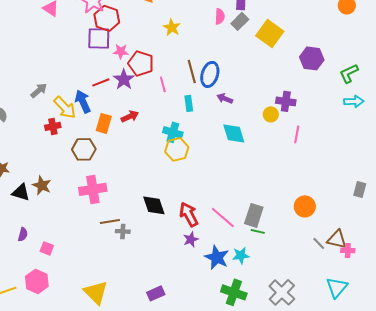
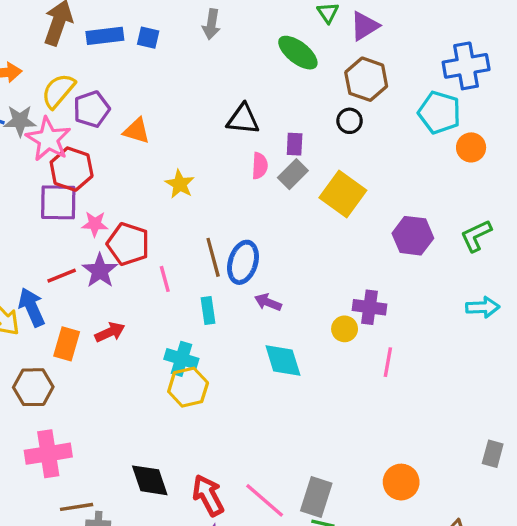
green L-shape: (349, 73) -> (476, 236), moved

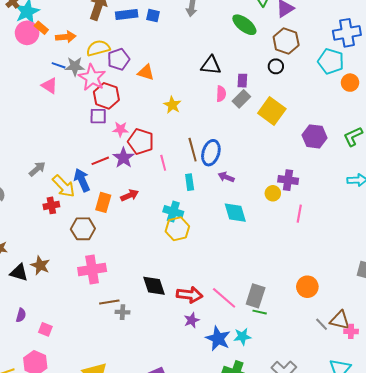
yellow semicircle: (58, 91) -> (98, 48), turned 35
purple square: (58, 202) -> (98, 116), size x0.7
red arrow: (208, 495) -> (190, 295), turned 125

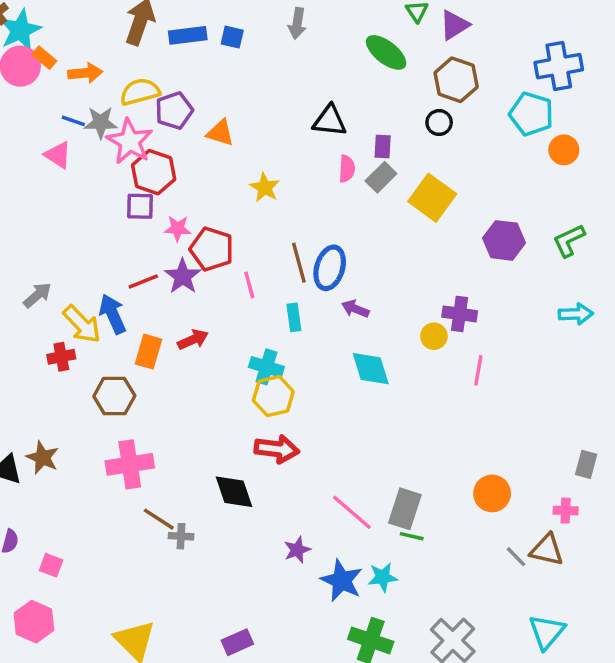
red arrow: (190, 295) -> (277, 449), moved
brown line: (109, 302) -> (159, 519), turned 42
pink cross: (351, 331) -> (566, 511), moved

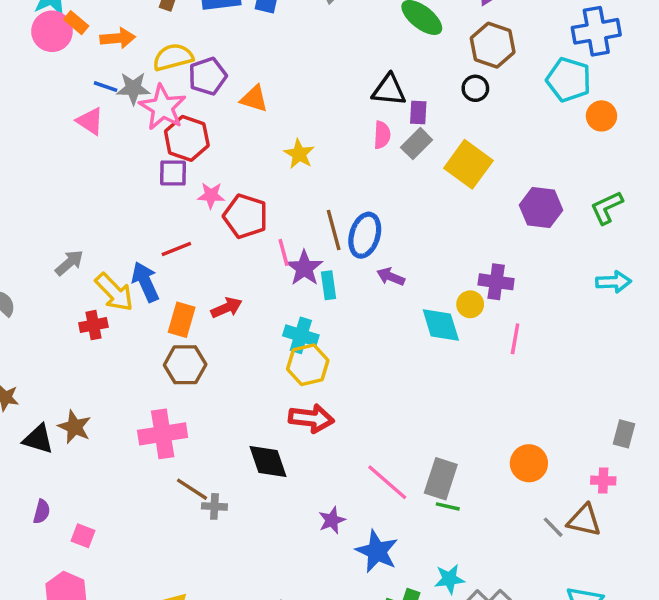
black triangle: (330, 121) -> (389, 90), moved
purple star: (183, 276) -> (304, 268), moved
cyan diamond: (371, 369) -> (441, 325), moved
brown hexagon: (114, 396) -> (185, 365), moved
cyan star: (383, 577) -> (449, 579), moved

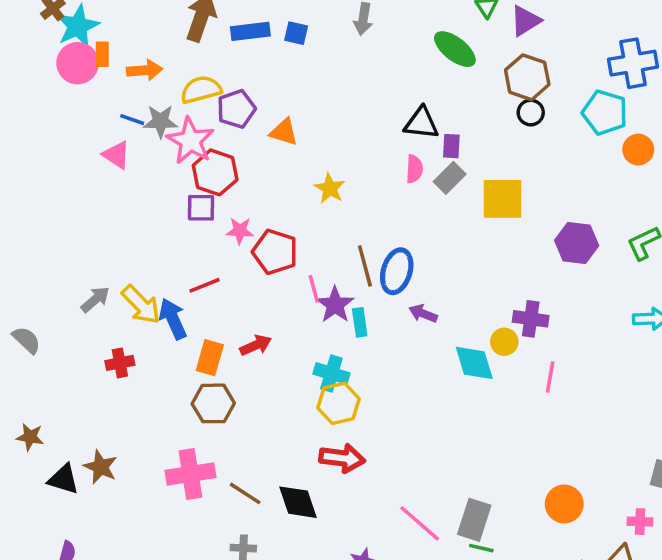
orange rectangle: (76, 23) -> (102, 54), turned 50
black circle: (475, 88) -> (531, 113), moved
yellow square: (468, 164) -> (503, 199), turned -36
yellow arrow: (114, 292) -> (141, 305), moved
brown line: (192, 489) -> (245, 493), moved

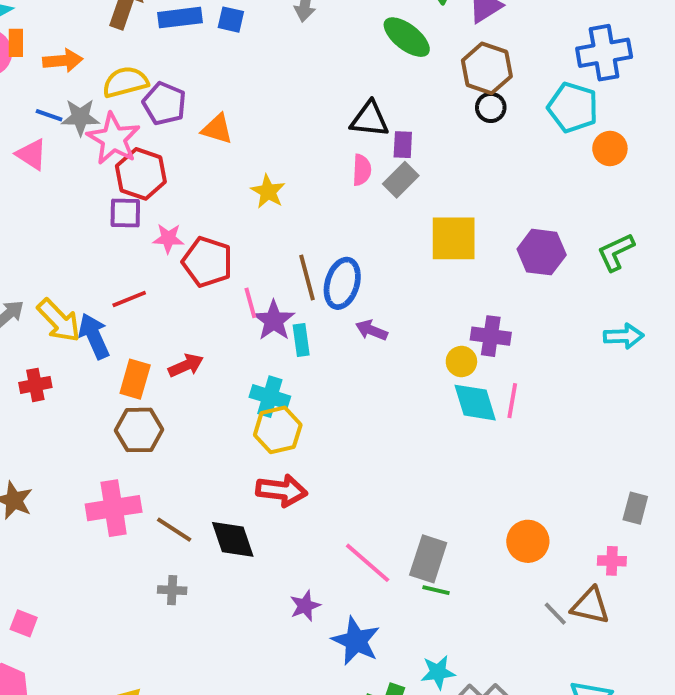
purple pentagon: (236, 109) -> (164, 104), turned -30
yellow square: (503, 199) -> (454, 238), moved
cyan diamond: (474, 363) -> (475, 403), moved

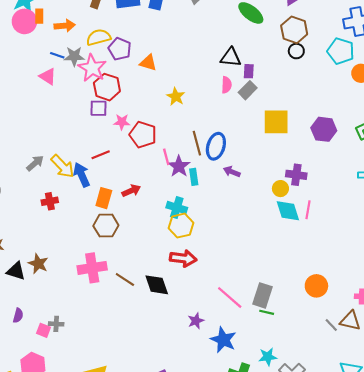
gray cross: (172, 590) -> (56, 324), moved

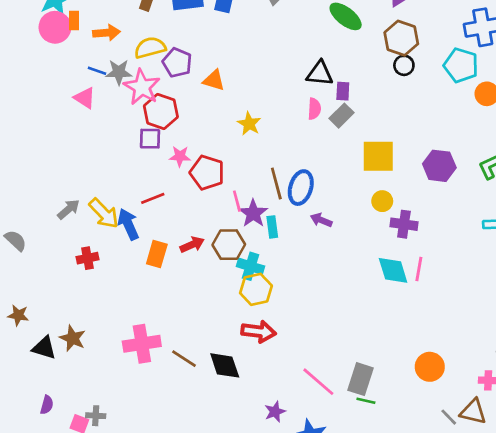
yellow circle: (280, 189) -> (382, 201), moved
brown hexagon: (106, 226) -> (229, 245), moved

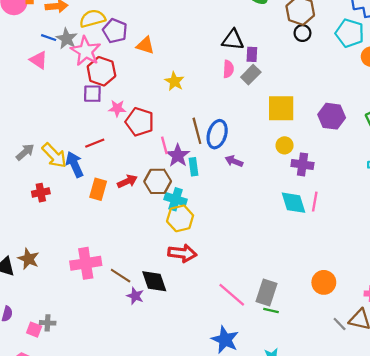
gray star: (119, 72) -> (67, 39), turned 30
purple star: (275, 412) -> (135, 296), moved, turned -30

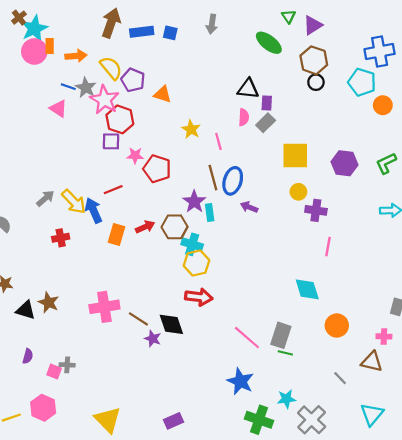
yellow semicircle: (92, 18) -> (111, 68), turned 65
pink line: (164, 145) -> (218, 141), moved
cyan diamond: (294, 203) -> (307, 289), moved
gray line: (340, 324) -> (340, 378), moved

